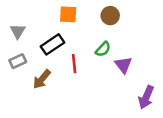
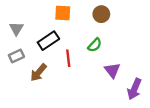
purple triangle: (123, 65) -> (112, 70), moved

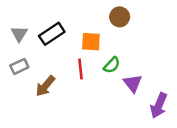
orange square: (63, 13) -> (91, 42), moved
black rectangle: (48, 41) -> (52, 34), moved
green semicircle: (95, 45) -> (112, 65), moved

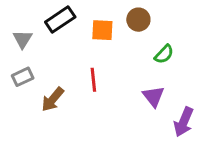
black rectangle: (52, 34) -> (60, 20), moved
orange square: (91, 42) -> (102, 30), moved
green semicircle: (112, 65) -> (164, 54), moved

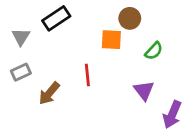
orange square: (102, 30) -> (111, 40), moved

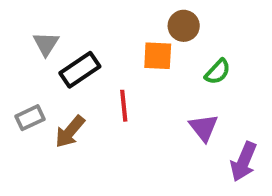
black rectangle: (56, 18) -> (80, 70), moved
gray triangle: (21, 37) -> (46, 44), moved
gray rectangle: (21, 72) -> (30, 118), moved

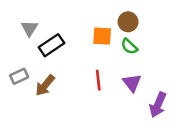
brown circle: (184, 26) -> (128, 22), moved
green semicircle: (218, 72) -> (129, 46), moved, turned 90
red line: (124, 106) -> (98, 80), moved

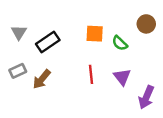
brown circle: (128, 22) -> (146, 24), moved
gray triangle: (30, 28) -> (19, 32), moved

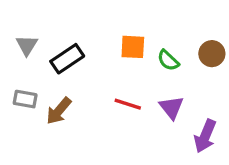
brown circle: (146, 24) -> (212, 54), moved
gray rectangle: (18, 71) -> (25, 99), turned 35
red line: (91, 74) -> (128, 104), turned -66

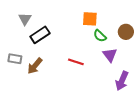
gray triangle: (27, 45) -> (25, 19), moved
orange square: (133, 47) -> (90, 19), moved
purple triangle: (172, 107) -> (110, 55), moved

